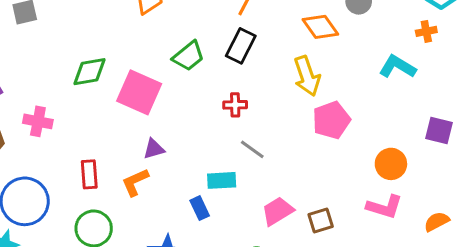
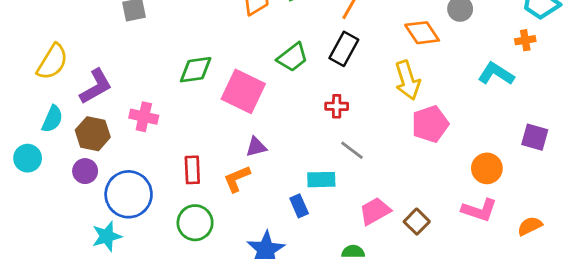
brown square: (321, 221) -> (417, 222), turned -30

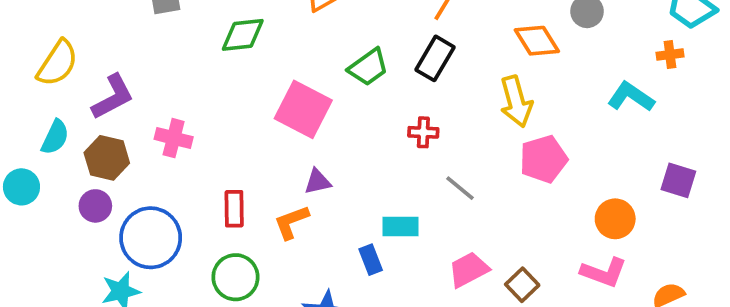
green diamond: (196, 70) -> (243, 35), moved
gray line: (352, 150) -> (460, 188), moved

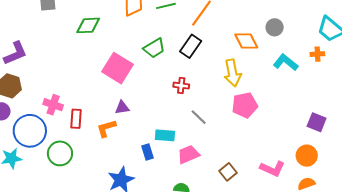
cyan L-shape: (631, 97) -> (286, 62), moved
pink cross: (174, 138) -> (53, 105), moved
orange circle: (615, 219) -> (307, 156), moved
pink trapezoid: (469, 270) -> (188, 154), moved
green circle: (235, 277) -> (60, 153), moved

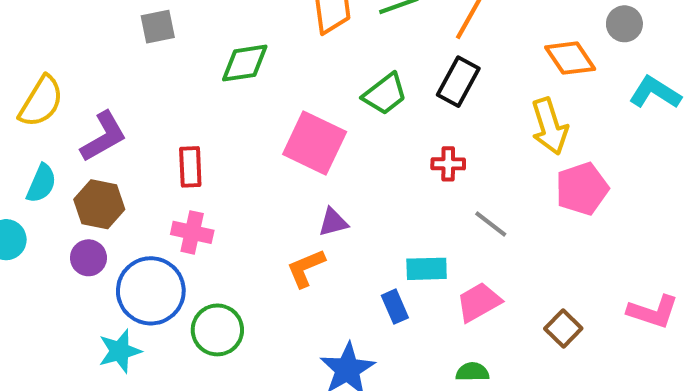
red rectangle: (76, 119) -> (190, 167), moved

